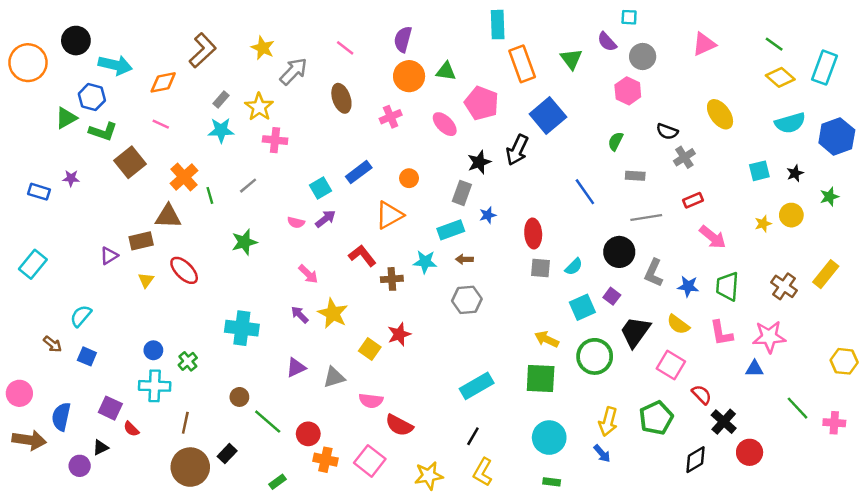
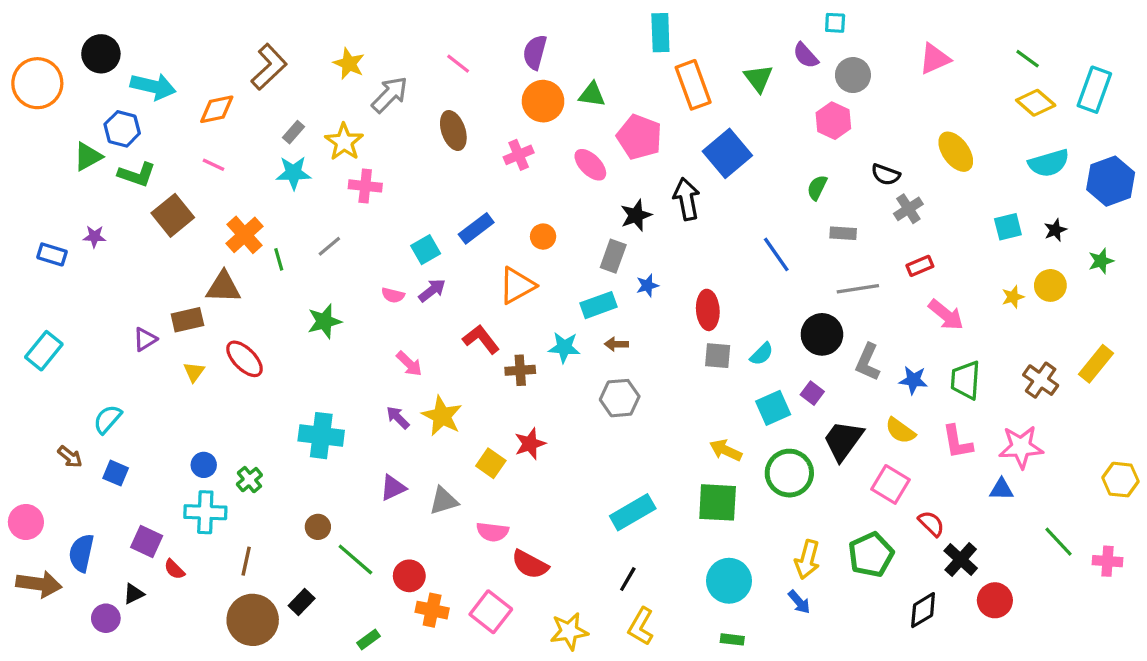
black arrow: (517, 150) -> (687, 199), turned 144

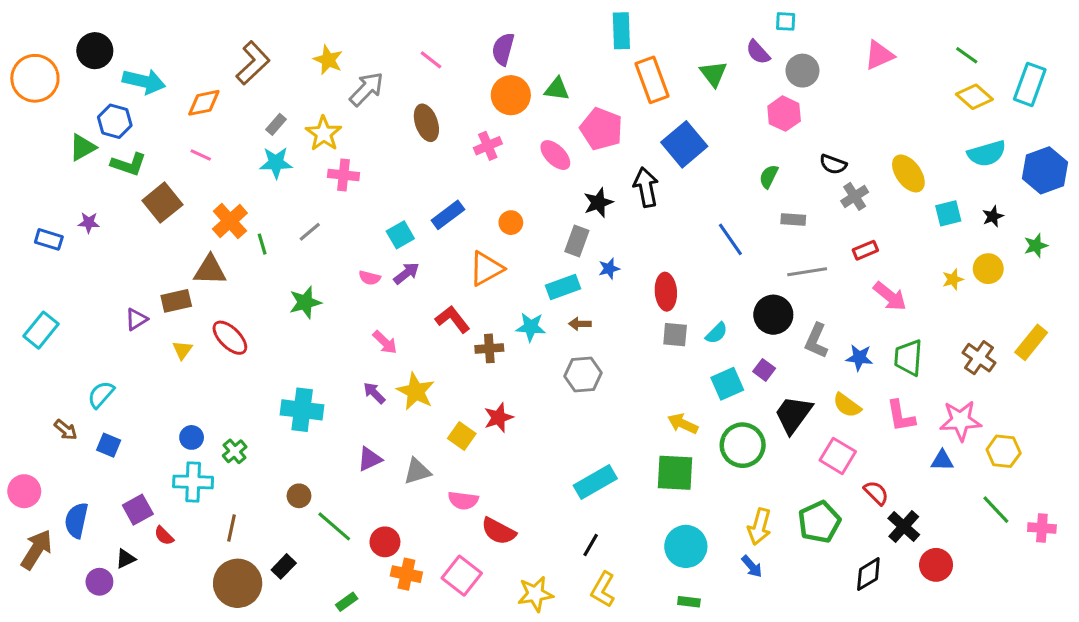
yellow ellipse: (956, 152) -> (908, 173), moved
yellow hexagon: (1121, 480) -> (1004, 451), moved
purple square: (147, 542) -> (138, 510), turned 36
brown arrow: (39, 584) -> (37, 550), turned -66

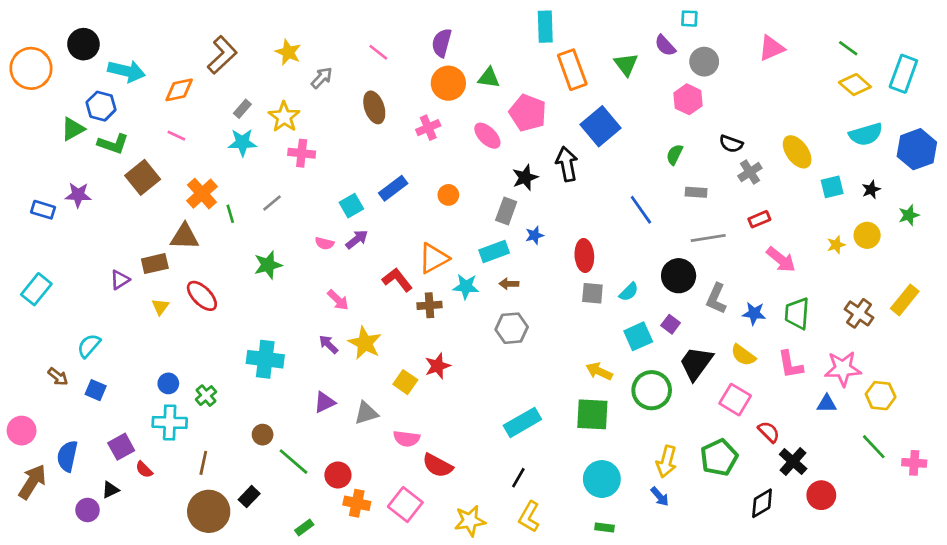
gray arrow: (367, 89) -> (322, 78), size x0.7
purple star: (89, 223) -> (78, 195), size x1.4
orange triangle: (486, 269) -> (434, 258), moved

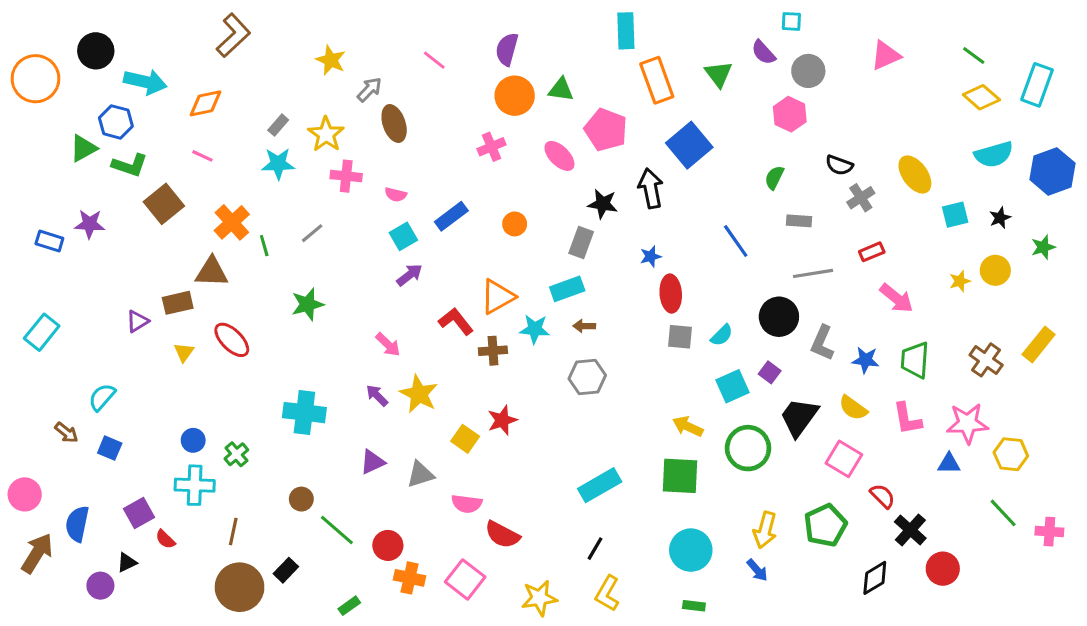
brown L-shape: (222, 55) -> (233, 35), moved
brown ellipse: (374, 107) -> (394, 123), moved
black star: (525, 177) -> (603, 204), turned 30
blue star: (535, 235) -> (651, 256), moved
pink semicircle: (324, 243) -> (396, 195), moved

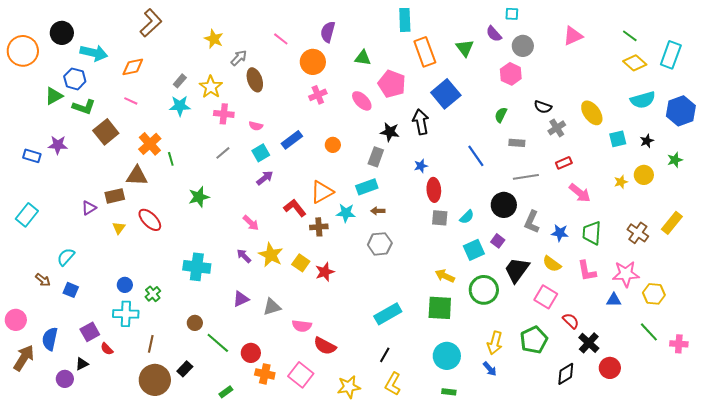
orange circle: (515, 96) -> (313, 62), moved
gray line: (312, 233) -> (223, 153), moved
yellow square: (465, 439) -> (301, 263), moved

